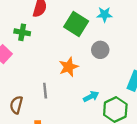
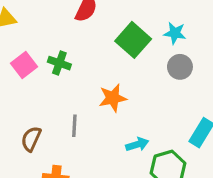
green cross: (22, 32) -> (59, 63), moved
gray circle: (100, 50) -> (180, 67), moved

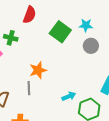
green cross: (59, 63) -> (11, 38), moved
orange star: (113, 98) -> (38, 70), moved

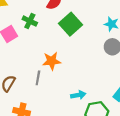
green square: (60, 32) -> (70, 24), moved

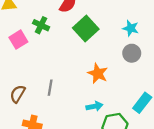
orange star: (52, 61) -> (98, 73), moved, turned 30

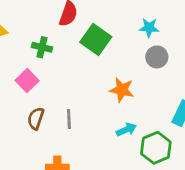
pink square: (18, 40) -> (27, 81), moved
brown semicircle: (18, 94) -> (36, 118), moved

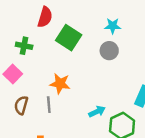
gray circle: (157, 57) -> (109, 51), moved
orange star: (122, 90) -> (60, 84), moved

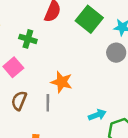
green square: (69, 38) -> (89, 19), moved

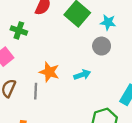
cyan arrow: (97, 115) -> (82, 75), moved

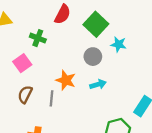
cyan star: (108, 22) -> (119, 44), moved
gray circle: (102, 46) -> (93, 57), moved

